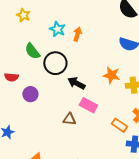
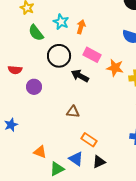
green semicircle: (32, 51) -> (36, 33), moved
pink rectangle: (88, 105) -> (92, 55), moved
orange rectangle: (119, 125) -> (89, 140), moved

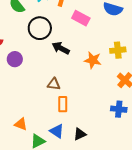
pink rectangle: (92, 55) -> (81, 18), moved
orange star: (115, 68) -> (93, 60), moved
orange rectangle: (89, 140) -> (63, 104), moved, turned 56

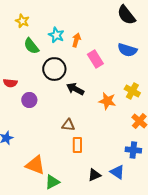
pink rectangle: (81, 18) -> (95, 59), turned 30
yellow cross: (118, 50) -> (132, 91), turned 35
orange triangle: (21, 124) -> (35, 165), size x1.5
blue triangle: (57, 131) -> (117, 172), moved

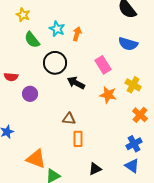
pink rectangle: (95, 59) -> (103, 65), moved
blue cross: (133, 150) -> (134, 144), turned -35
blue triangle: (117, 172) -> (132, 166), moved

